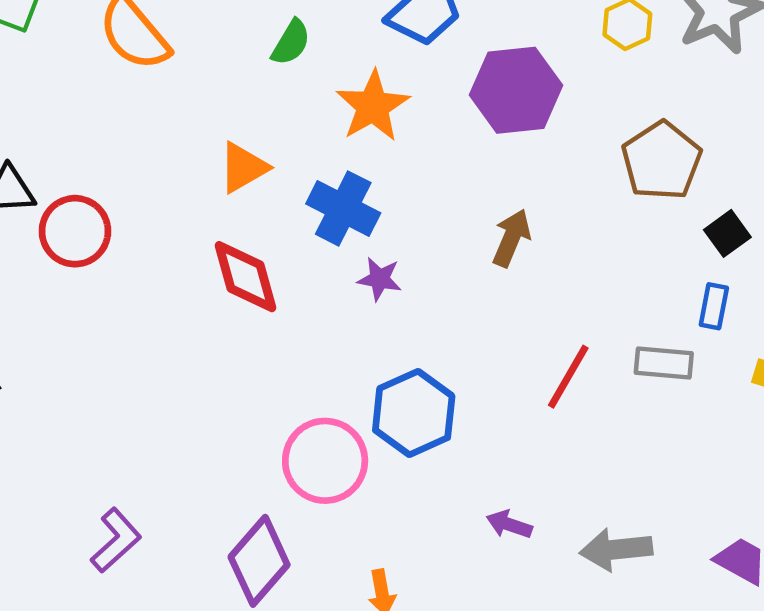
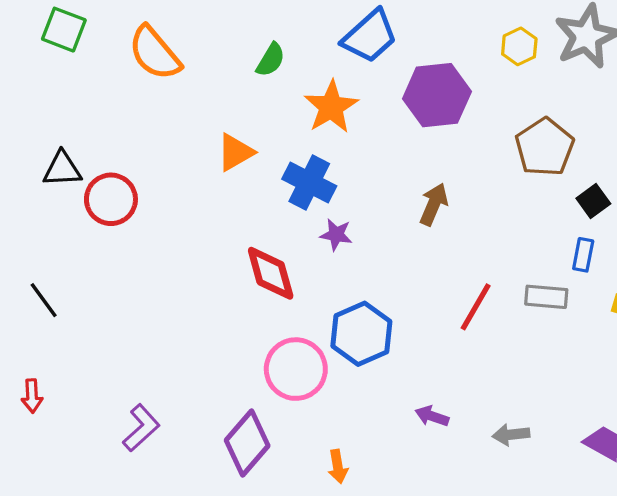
red diamond: (245, 277) -> (271, 273), moved
gray arrow: (616, 549) -> (511, 435), size x0.7

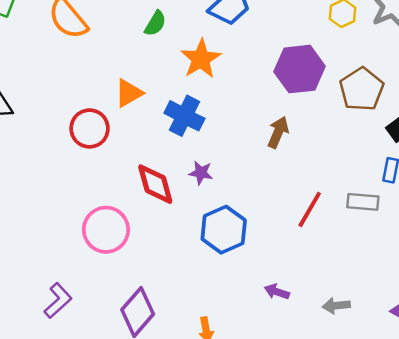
purple hexagon: (437, 95) -> (300, 69), moved
red circle: (111, 199) -> (90, 128), moved
purple star: (336, 235) -> (201, 173), moved
pink circle: (296, 369) -> (106, 230), moved

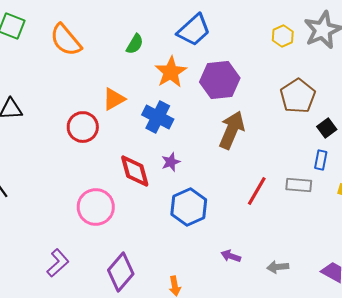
purple hexagon: (300, 69) -> (220, 80), moved
brown arrow: (278, 132) -> (232, 130), size x1.5
purple star: (201, 173) -> (171, 162), turned -30

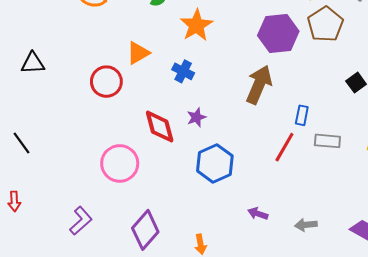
purple hexagon: (220, 80) -> (278, 33), moved
brown pentagon: (298, 96) -> (325, 24), moved
blue cross: (158, 117) -> (183, 71), size x0.7
blue rectangle: (321, 160) -> (302, 115), moved

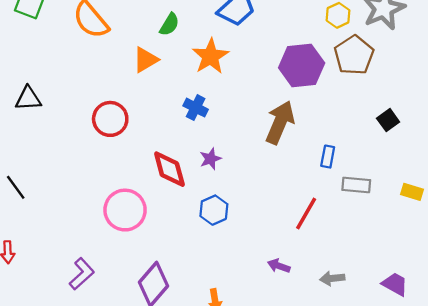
orange triangle: (138, 53) -> (146, 60), moved
red line: (284, 147) -> (306, 213), moved
blue hexagon: (215, 163) -> (214, 210), moved, size x0.7

